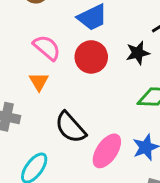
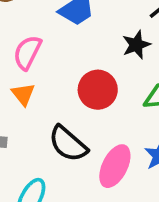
pink semicircle: (47, 48) -> (27, 53), turned -96
red circle: (91, 57) -> (98, 90), moved

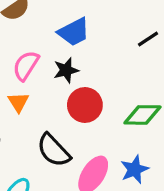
black star: (136, 45) -> (66, 70), moved

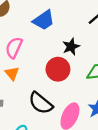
black star: (66, 70) -> (71, 47), moved

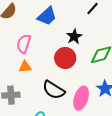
orange triangle: (12, 73) -> (25, 67), turned -48

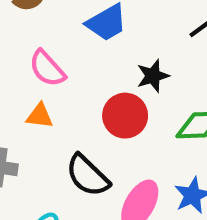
pink semicircle: (24, 44) -> (47, 68), turned -72

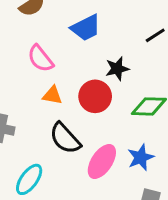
orange triangle: (40, 116) -> (52, 95), moved

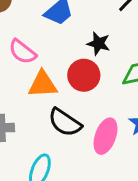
black star: (117, 69) -> (98, 43), turned -30
orange triangle: (52, 95) -> (43, 84), size x1.5

